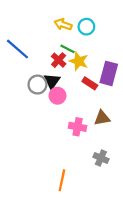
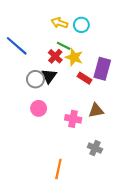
pink circle: (57, 96) -> (39, 108), moved

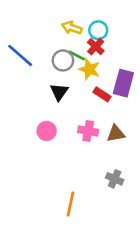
red cross: (55, 56) -> (96, 47), moved
gray circle: (35, 79) -> (63, 60), moved
pink cross: (73, 119) -> (88, 131), moved

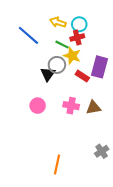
red cross: (96, 47) -> (77, 37), turned 32
blue line: (20, 55) -> (28, 35), moved
gray circle: (63, 60) -> (57, 65), moved
gray cross: (115, 179) -> (102, 151), moved, turned 32

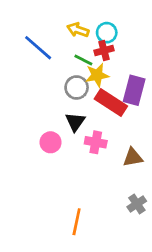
yellow star: (72, 56) -> (97, 75), turned -30
black triangle: (48, 74) -> (75, 122), moved
red rectangle: (82, 76) -> (111, 103), size x1.6
brown triangle: (93, 108) -> (133, 157), moved

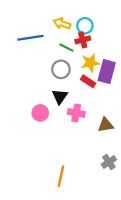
blue line: (38, 48) -> (30, 38), turned -50
yellow star: (97, 75) -> (90, 63), moved
red rectangle: (111, 103) -> (88, 81), size x0.6

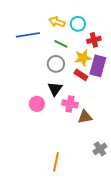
red cross: (83, 40) -> (94, 40), moved
brown triangle: (106, 125) -> (85, 117), moved

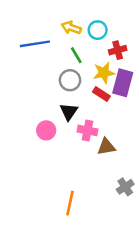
green line: (61, 44) -> (76, 55), turned 32

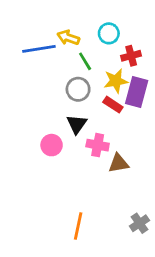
yellow arrow: (71, 28) -> (68, 38), moved
gray cross: (125, 187) -> (139, 223), moved

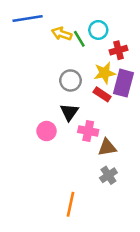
blue line: (39, 49) -> (28, 19), moved
green line: (85, 61) -> (79, 39), moved
gray cross: (139, 223) -> (108, 175), moved

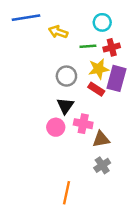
cyan circle: (98, 30) -> (102, 22), moved
green line: (79, 39) -> (88, 46), moved, turned -63
pink circle: (47, 131) -> (56, 127), moved

